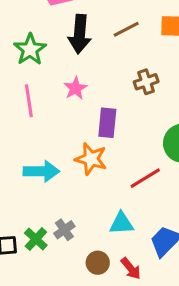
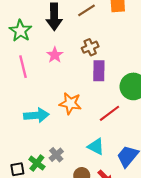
brown cross: (146, 82) -> (90, 47), moved
purple rectangle: (107, 123) -> (99, 71), moved
cyan triangle: (122, 223) -> (96, 147), turned 36

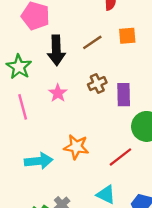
purple rectangle: (99, 71) -> (124, 95), moved

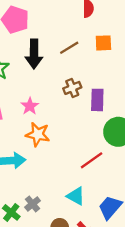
pink star: (58, 93) -> (30, 106), moved
orange star: (76, 147) -> (38, 134), moved

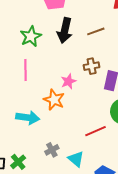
pink star: (30, 106) -> (68, 81), moved
gray cross: (33, 204) -> (52, 150), moved

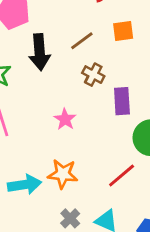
brown cross: (92, 66) -> (93, 75), moved, turned -35
orange star: (54, 100) -> (63, 174), moved

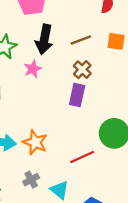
purple rectangle: (122, 101) -> (77, 95), moved
pink star: (65, 119) -> (33, 69), moved

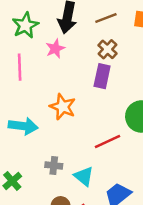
orange star: (35, 142) -> (63, 107), moved
gray cross: (31, 180) -> (54, 166), turned 35

